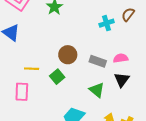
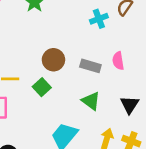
pink semicircle: (121, 58) -> (118, 61), turned -88
black triangle: (122, 80) -> (130, 105), moved

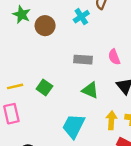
brown circle: (53, 60) -> (45, 26), moved
pink semicircle: (118, 61) -> (114, 57), moved

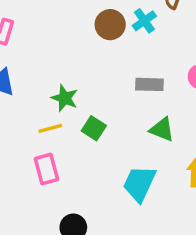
green star: (22, 14) -> (65, 98), moved
brown circle: (45, 26) -> (110, 25), moved

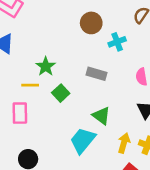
cyan cross: (144, 21) -> (117, 42), moved
gray rectangle: (149, 84) -> (96, 74), moved
green triangle: (162, 129) -> (101, 116), moved

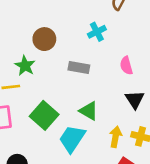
brown circle: (91, 23) -> (44, 39), moved
green square: (61, 93) -> (44, 115), moved, size x1.5

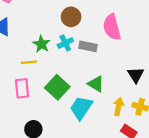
cyan cross: (97, 32) -> (65, 43), moved
brown circle: (44, 39) -> (71, 17), moved
pink semicircle: (126, 66) -> (112, 27), moved, size x1.6

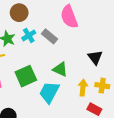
brown circle: (71, 17) -> (19, 13), moved
gray rectangle: (88, 46) -> (50, 36), turned 35
green square: (57, 87) -> (26, 76), turned 30

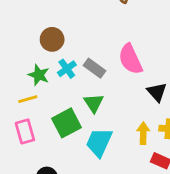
pink semicircle: (69, 17) -> (130, 59), moved
green triangle: (60, 69) -> (94, 103), moved, turned 35

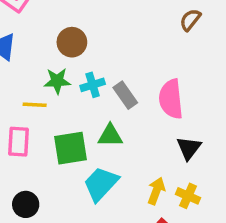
brown circle: (52, 39) -> (72, 42), moved
green star: (39, 75) -> (57, 81), turned 30
green triangle: (94, 103) -> (110, 136), turned 45

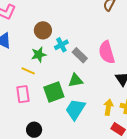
cyan cross: (93, 85) -> (61, 45), moved
yellow line: (35, 105) -> (28, 71), turned 32

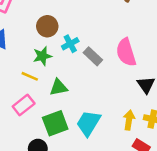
green triangle: (76, 80) -> (59, 87), moved
green square: (54, 92) -> (55, 123), moved
pink rectangle: (23, 94) -> (24, 105), turned 60

